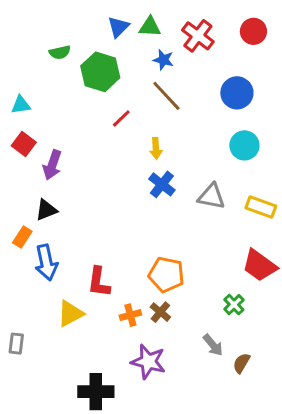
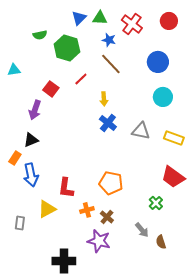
red square: (24, 144) -> (51, 89), moved
brown cross: (160, 312) -> (107, 217), moved
gray rectangle: (16, 344) -> (20, 223), moved
brown semicircle: (241, 363) -> (161, 242), turned -48

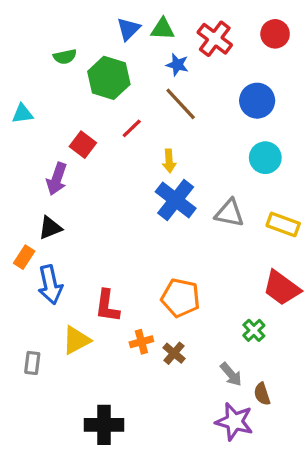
blue cross: (108, 123) -> (176, 200), size x1.4
purple star: (99, 241) -> (234, 422), moved

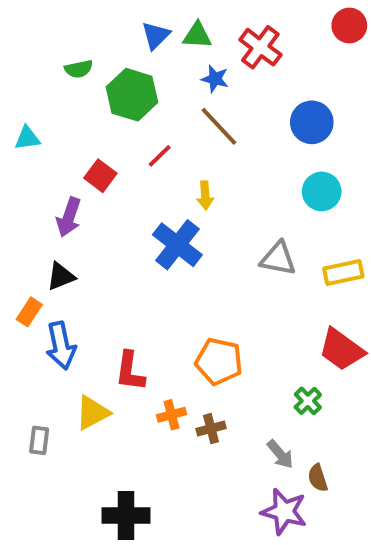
red circle: (275, 34) -> (349, 25), moved
blue cross: (176, 200) -> (177, 245), moved
yellow rectangle: (283, 224) -> (343, 272), turned -32
brown cross: (174, 353) -> (211, 429), turned 35

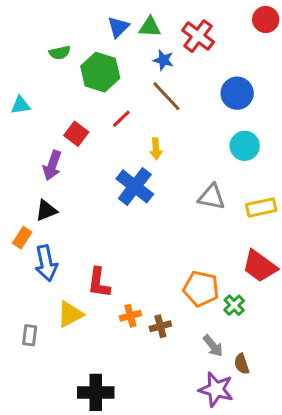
orange pentagon: (219, 361) -> (201, 289), moved

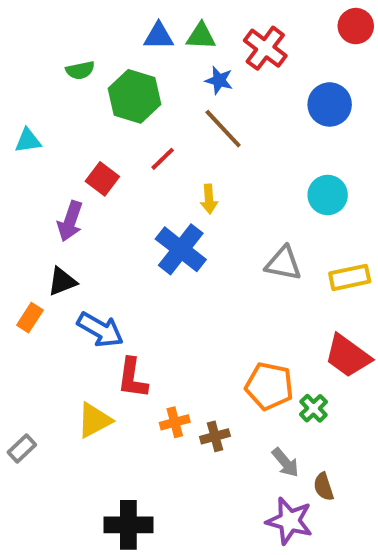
blue triangle: (118, 27) -> (159, 36), turned 45
blue circle: (237, 93) -> (330, 104), moved
blue arrow: (46, 263) -> (100, 330), moved, turned -48
gray rectangle: (30, 335) -> (22, 448), moved, turned 40

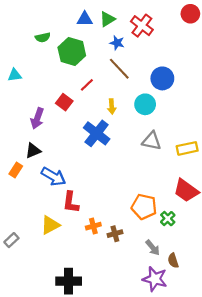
green triangle: (201, 36) -> (107, 19), turned -35
blue circle: (330, 104) -> (162, 78), moved
red square: (102, 179) -> (64, 102), moved
cyan circle: (328, 195) -> (145, 104), moved

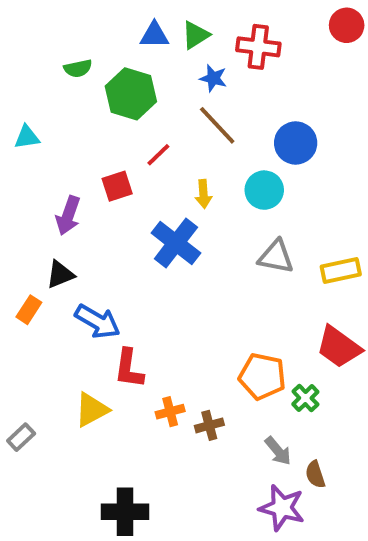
red cross: (142, 26) -> (258, 47), turned -30
red square: (64, 102) -> (117, 186), turned 35

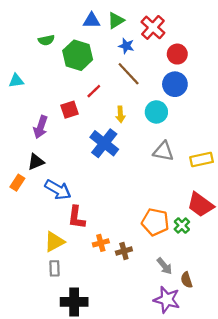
red circle: (347, 25) -> (177, 54), moved
red cross: (258, 47) -> (153, 27), turned 35
green cross: (305, 398) -> (182, 226), moved
gray rectangle: (21, 437) -> (54, 268), moved, turned -49

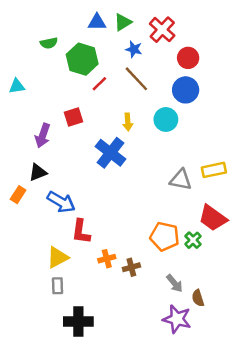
red line: (94, 91) -> (99, 84), moved
gray triangle: (163, 151) -> (181, 180), moved

